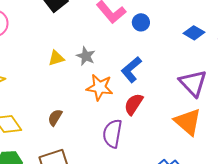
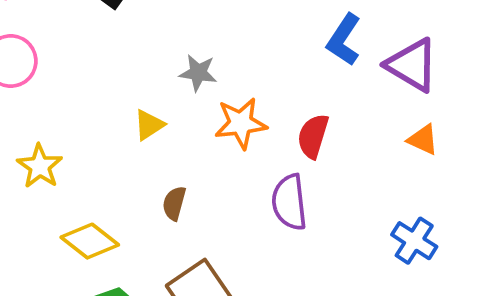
yellow triangle: (56, 58) -> (149, 125), moved
blue L-shape: (131, 70) -> (344, 40), moved
orange triangle: (188, 122) -> (423, 140), size x0.6

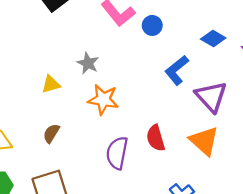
red semicircle: (313, 136) -> (156, 138), moved, turned -50
orange triangle: (423, 140) -> (204, 141), size x1.6

